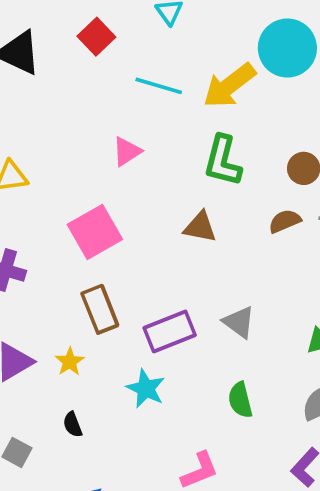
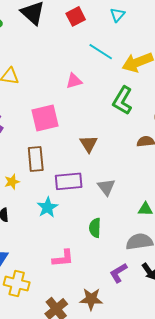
brown triangle: (200, 227) -> (89, 144), moved, turned 30

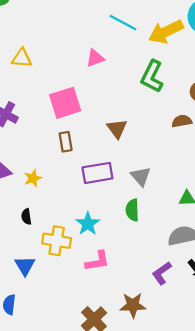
brown rectangle: (36, 159) -> (66, 142), moved, size x0.7
cyan star: (48, 207) -> (88, 224), moved
green semicircle: (95, 228) -> (132, 210), moved
yellow cross: (17, 284) -> (57, 241), moved

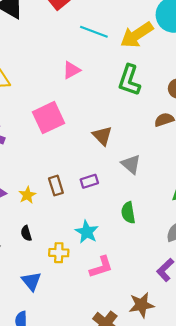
brown rectangle: (66, 142) -> (56, 186), moved
purple rectangle: (97, 173) -> (89, 181), size x0.6
gray triangle: (141, 176) -> (131, 164), moved
yellow cross: (57, 241) -> (59, 253), size x0.7

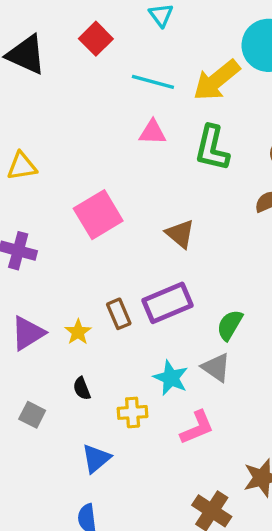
pink triangle: (71, 70) -> (152, 132), moved, turned 36
gray triangle: (131, 164) -> (216, 367), moved
purple rectangle: (89, 181) -> (167, 303), size x1.8
green semicircle: (128, 213) -> (230, 325), moved, turned 45
blue triangle: (31, 281) -> (96, 458), turned 35

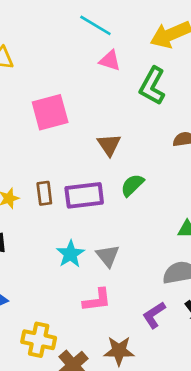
cyan line: (153, 82) -> (95, 25), moved
green semicircle: (230, 325) -> (132, 185), moved
yellow cross: (133, 412) -> (39, 340), moved, size x1.4
pink L-shape: (197, 428) -> (97, 300), moved

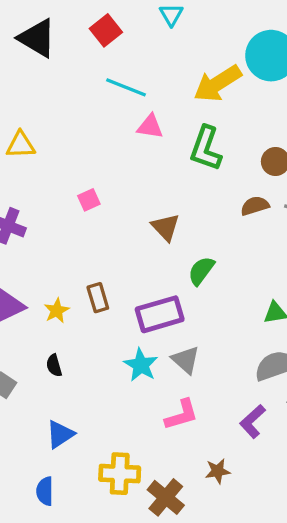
pink square: (50, 112) -> (89, 200), size x0.5
purple rectangle: (84, 195) -> (160, 314), moved
brown star: (119, 351) -> (218, 471), size x0.7

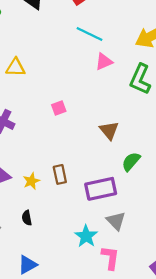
pink triangle: (150, 127) -> (104, 62), turned -36
cyan star: (141, 365) -> (86, 236), moved
pink L-shape: (182, 415) -> (110, 258), turned -70

